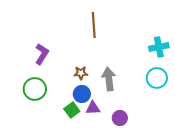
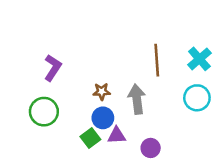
brown line: (94, 25) -> (157, 60), moved
cyan cross: (159, 47) -> (199, 59), turned -30

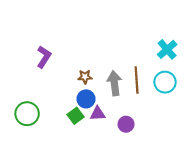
brown line: (157, 60) -> (137, 80), moved
green circle: (44, 112) -> (27, 114), moved

